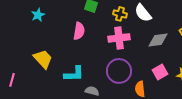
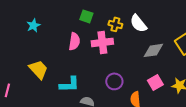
pink cross: (119, 38) -> (102, 42), moved
purple circle: (119, 71) -> (114, 81), size x0.7

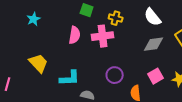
white semicircle: (138, 23) -> (153, 17), moved

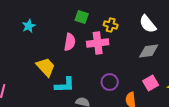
yellow trapezoid: (39, 63) -> (46, 67), moved

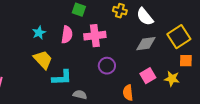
yellow cross: (111, 25) -> (120, 11), moved
cyan star: (29, 26) -> (39, 33), moved
purple circle: (110, 82) -> (107, 66), moved

